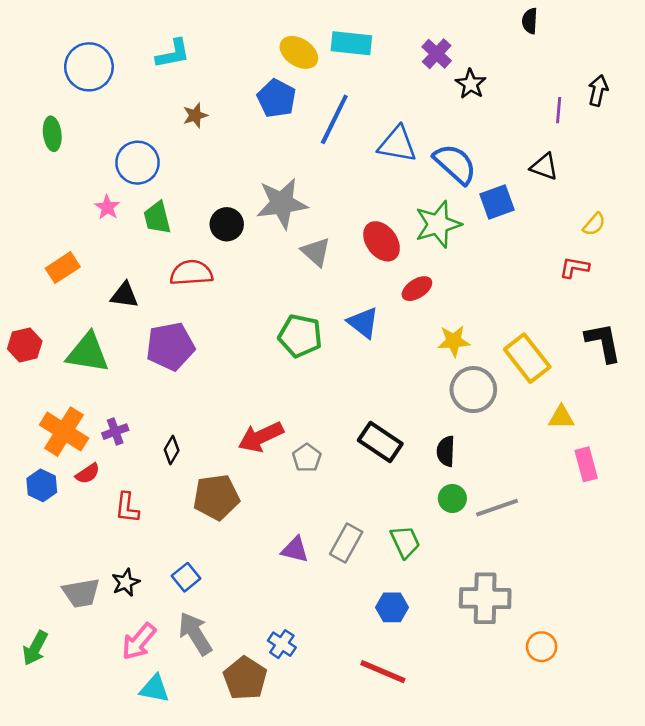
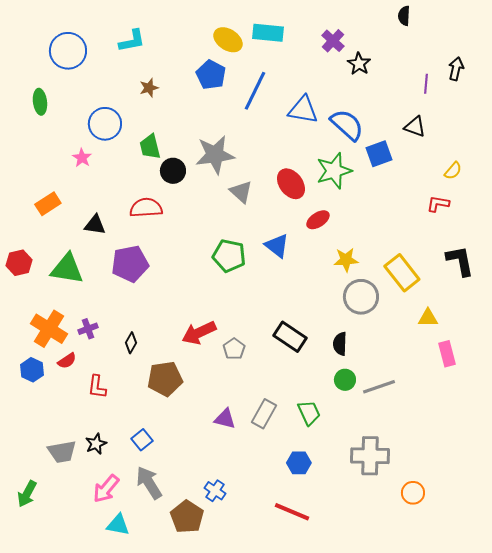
green trapezoid: (157, 218) -> (150, 147), moved

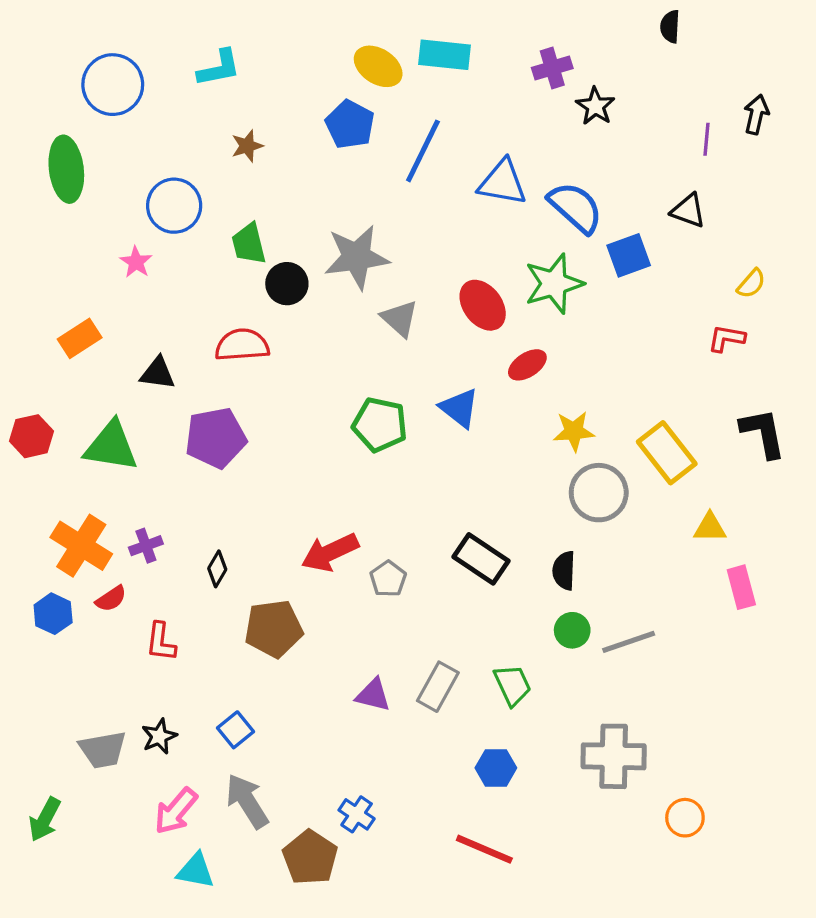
purple cross: (333, 41) -> (552, 68), turned 30
green ellipse: (40, 102) -> (66, 169), size x1.5

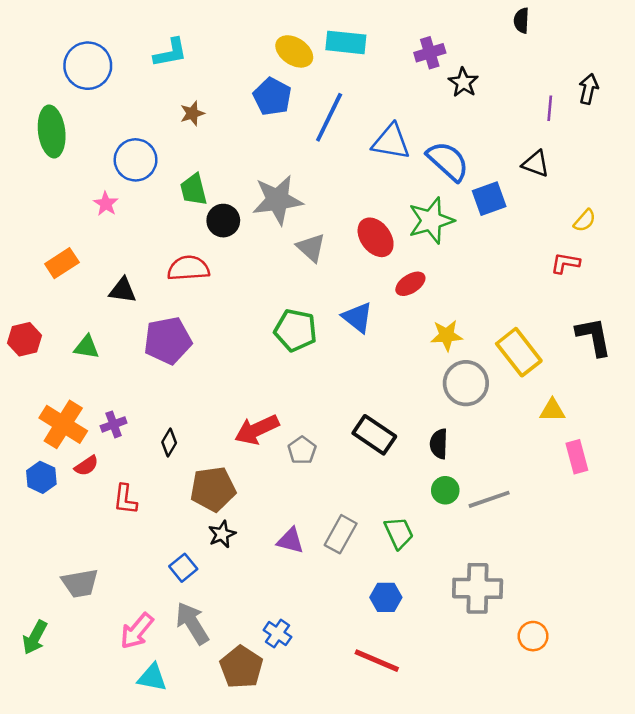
green triangle: (111, 446) -> (86, 347), size x0.6
black star: (159, 736) -> (222, 534), moved

